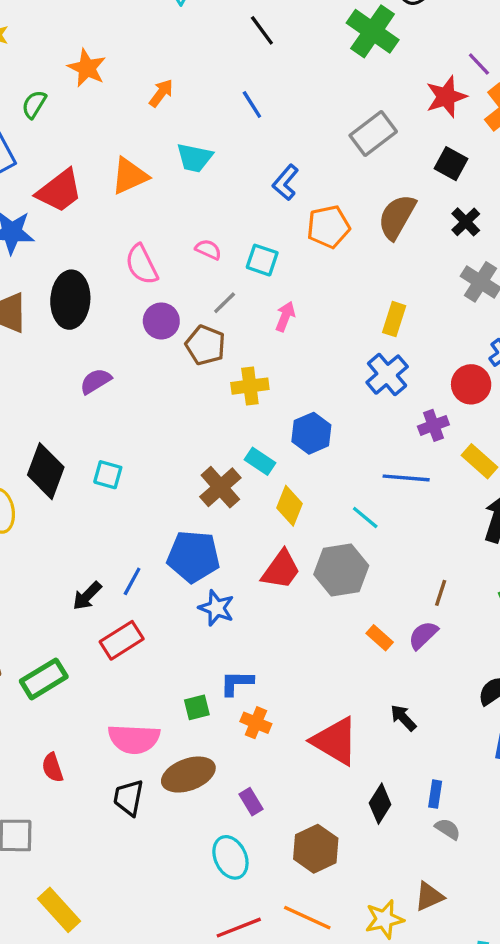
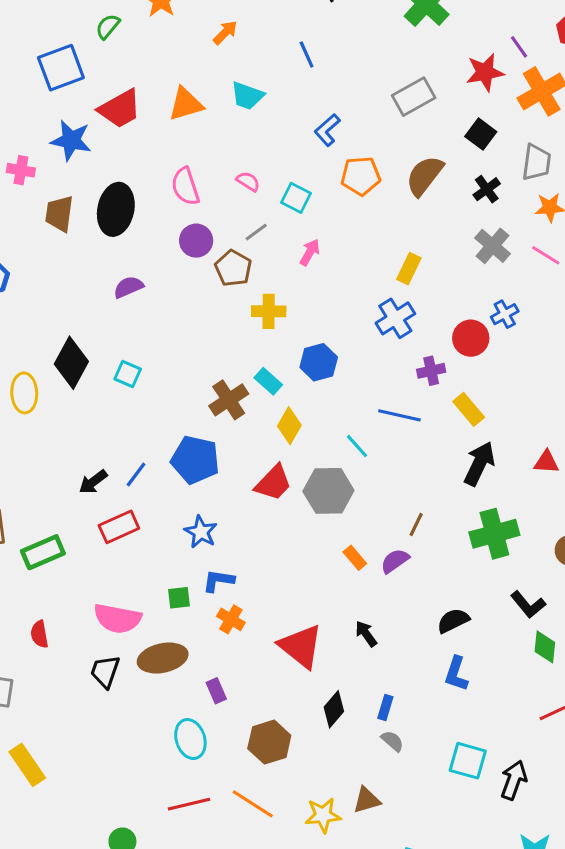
blue star: (216, 608) -> (201, 532), moved

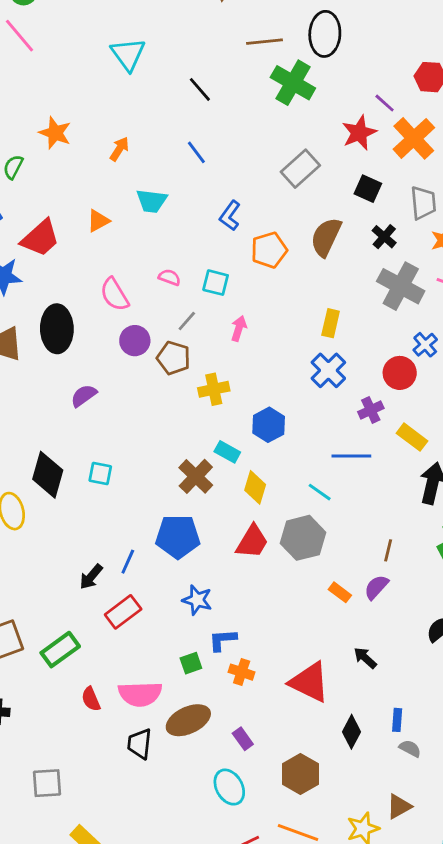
orange triangle: (186, 104) -> (98, 221), size x0.7
gray cross: (492, 246) -> (401, 286), size x1.4
red semicircle: (39, 634) -> (91, 699), moved

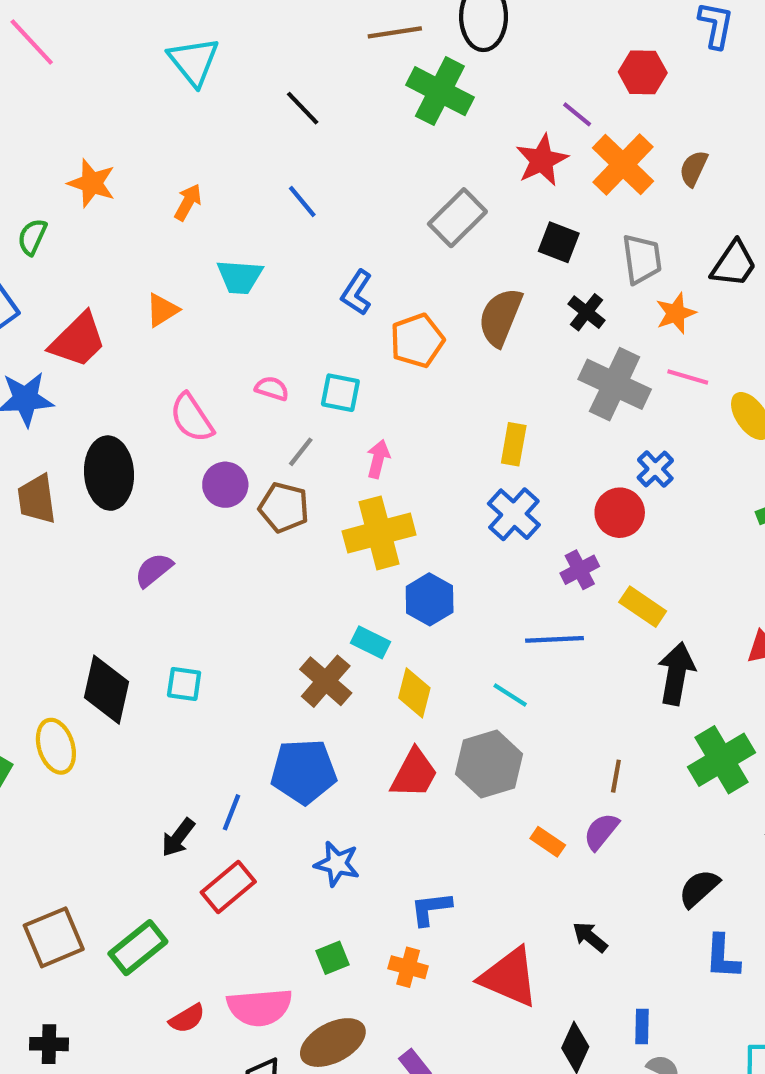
yellow cross: (214, 389) -> (379, 533), moved, size x1.5
blue L-shape: (223, 640) -> (431, 909), moved
red semicircle: (91, 699) -> (187, 1018), turned -95

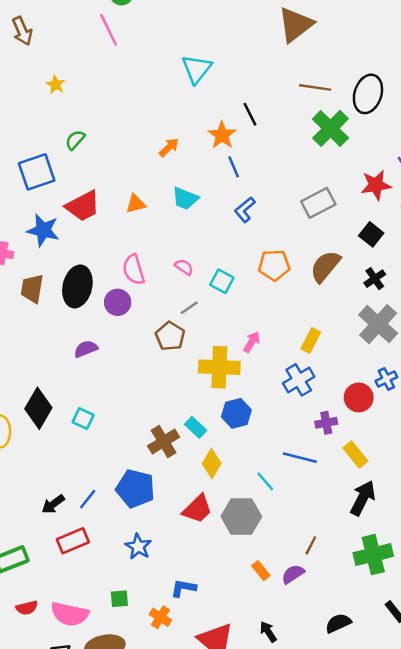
orange star: (92, 183) -> (222, 135), moved
blue L-shape: (357, 293) -> (245, 210), moved
pink arrow: (378, 459) -> (252, 342), moved
purple circle: (225, 485) -> (118, 302), moved

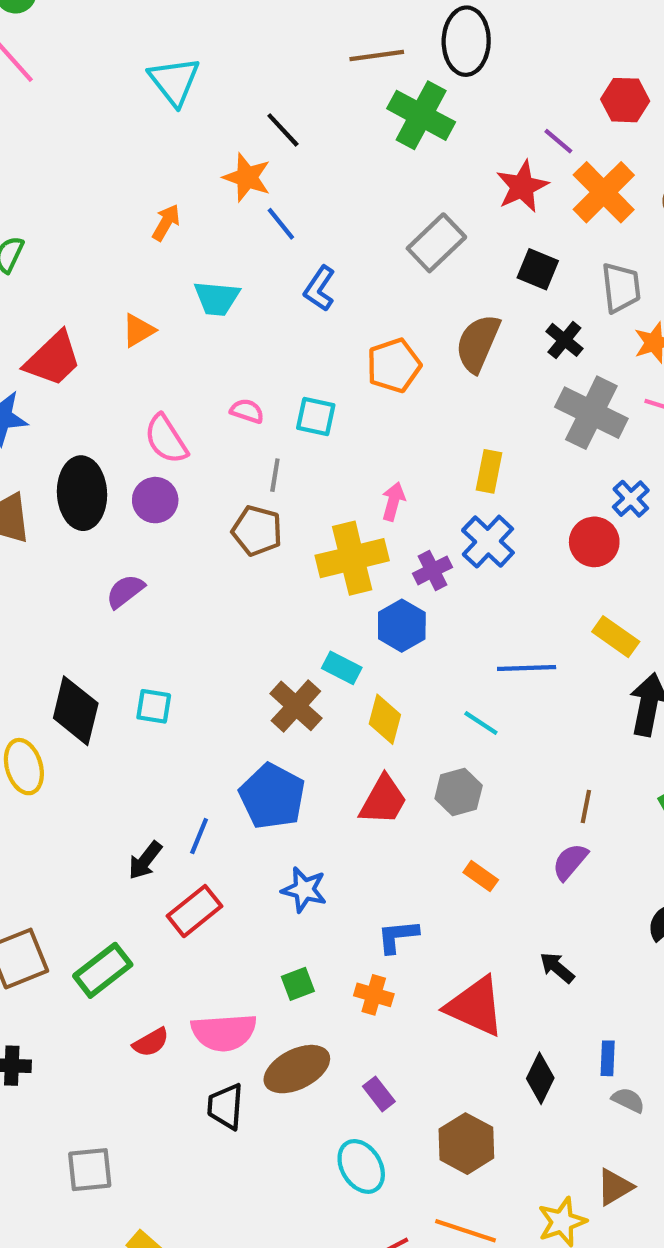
gray line: (189, 308) -> (275, 475), turned -30
purple cross: (326, 423) -> (432, 570), moved
blue pentagon: (135, 489) -> (272, 796), turned 30
gray hexagon: (241, 517) -> (459, 792), size x0.7
orange rectangle: (261, 571) -> (481, 876), moved

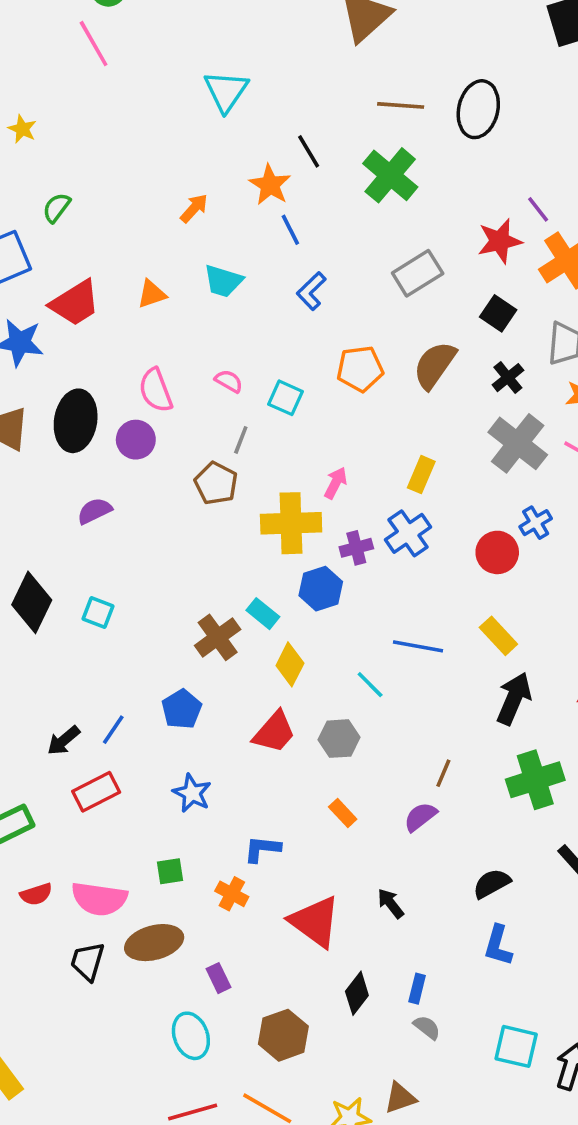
green cross: (421, 115) -> (390, 175), moved
blue pentagon: (272, 796) -> (182, 709), size x0.7

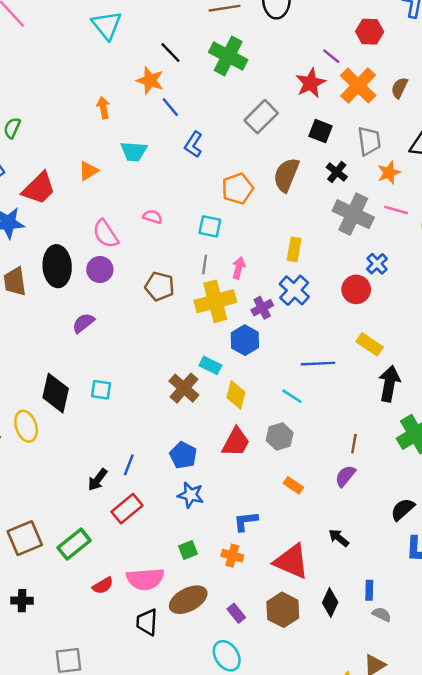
orange arrow: (194, 208) -> (103, 108), turned -40
cyan square: (286, 398) -> (210, 226), moved
gray line: (241, 440) -> (205, 264), moved
blue pentagon: (182, 709) -> (183, 455), moved
brown hexagon: (283, 1035) -> (283, 610), moved

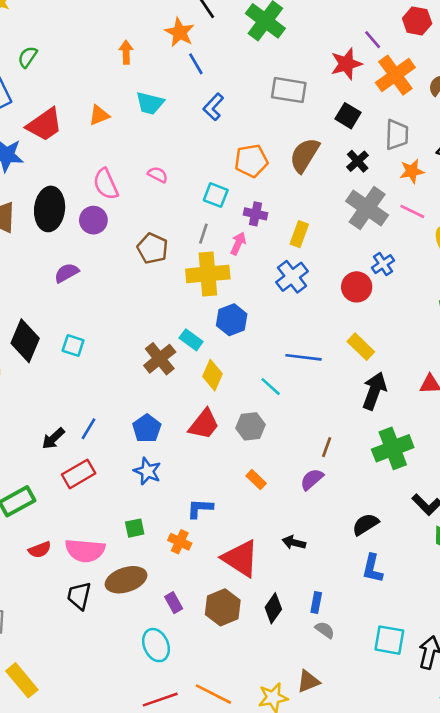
gray rectangle: (261, 117) -> (289, 90), turned 44
purple cross: (262, 308) -> (256, 214), moved, turned 30
black arrow: (339, 538) -> (294, 542), turned -35

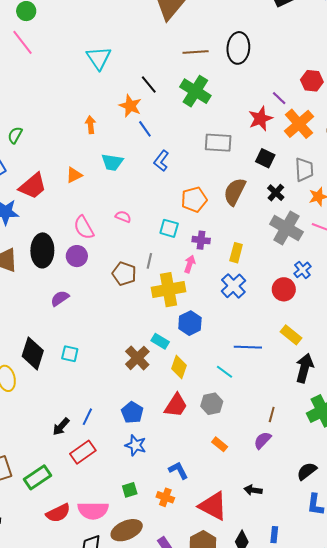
gray line: (203, 234) -> (149, 261), moved
blue L-shape: (200, 508) -> (178, 470), turned 65
red semicircle: (40, 550) -> (58, 513), size x1.4

